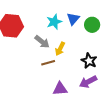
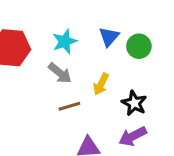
cyan star: (54, 22) -> (65, 41), moved
yellow arrow: (60, 49) -> (101, 84), moved

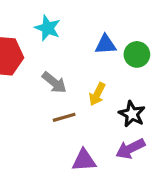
blue triangle: (109, 37) -> (105, 45), turned 45
cyan star: (65, 41) -> (48, 28), moved, turned -30

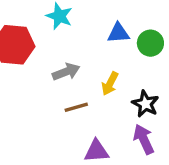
gray arrow: (54, 83) -> (66, 72), turned -60
purple arrow: (130, 149) -> (144, 139), turned 92

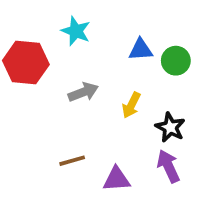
brown line: (76, 107) -> (72, 161), moved

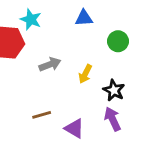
cyan star: (76, 31) -> (31, 19), moved
blue triangle: (141, 50) -> (84, 18), moved
purple triangle: (117, 179) -> (74, 128), turned 35

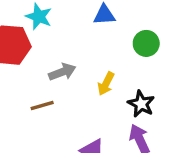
brown line: (42, 115) -> (42, 106), moved

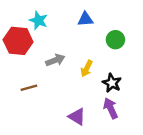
brown line: (42, 106) -> (29, 88), moved

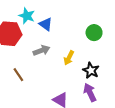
blue triangle: (85, 19) -> (46, 24), moved, turned 40
brown line: (29, 88) -> (18, 75), turned 72

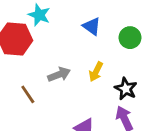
blue triangle: (46, 24) -> (92, 26), moved
gray arrow: (42, 50) -> (59, 74), moved

